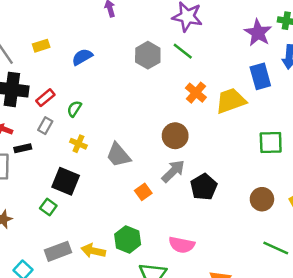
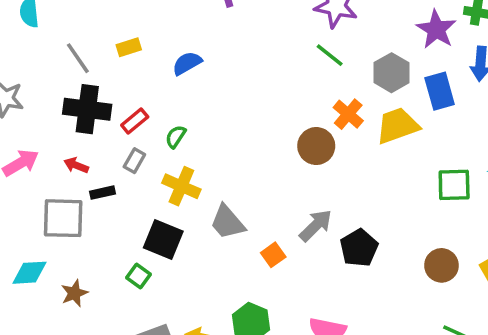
gray hexagon: (148, 55) -> (391, 73), moved
brown circle: (175, 136) -> (316, 146), moved
yellow cross: (78, 144) -> (181, 186), size x1.5
gray trapezoid: (118, 155) -> (227, 222), moved

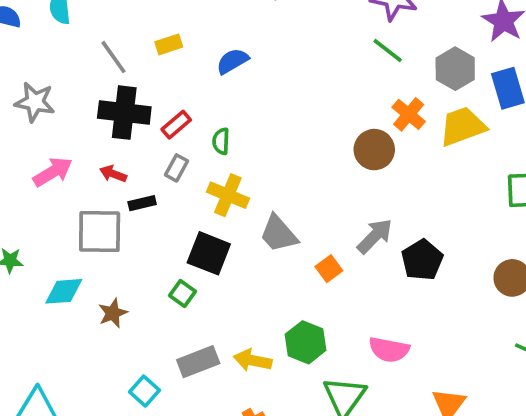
green semicircle: (176, 137) -> (221, 141), turned -30

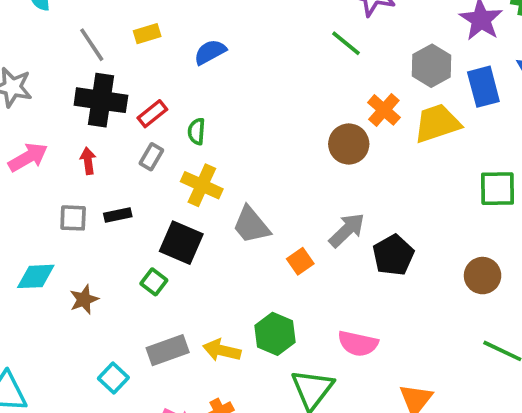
green line: (388, 50) -> (346, 43), moved
red arrow: (113, 174) -> (88, 161), turned 60
black rectangle: (142, 203) -> (118, 215), moved
gray square: (100, 232) -> (73, 218), size x0.6

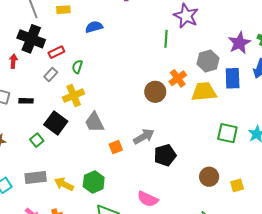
green line: (346, 43) -> (166, 39), turned 42
red arrow: (88, 161) -> (13, 61), moved
yellow cross: (202, 185) -> (74, 96), turned 30
pink semicircle: (358, 343) -> (148, 199), moved

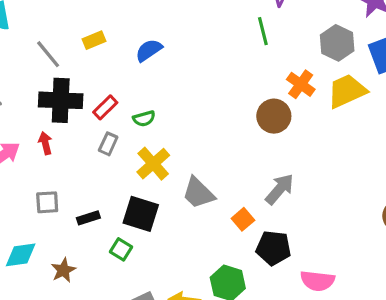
green semicircle: (77, 67) -> (144, 119), turned -104
black rectangle: (26, 101) -> (88, 218), moved
black pentagon: (165, 155) -> (273, 248), moved, turned -30

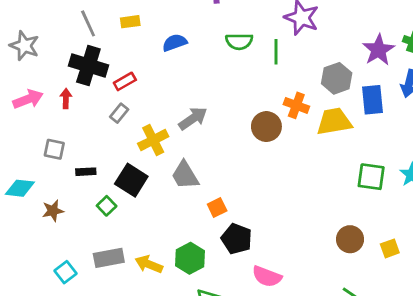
orange cross: (301, 84) -> (296, 105), turned -30
green semicircle: (144, 119) -> (239, 41), moved, size x1.4
gray arrow: (280, 189) -> (193, 118), moved

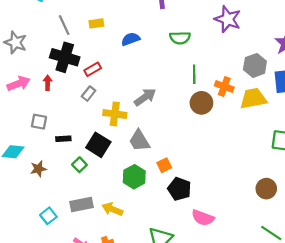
green line: (276, 52) -> (194, 74), moved
yellow cross: (153, 140) -> (115, 114), turned 35
green hexagon: (190, 258) -> (134, 177), moved

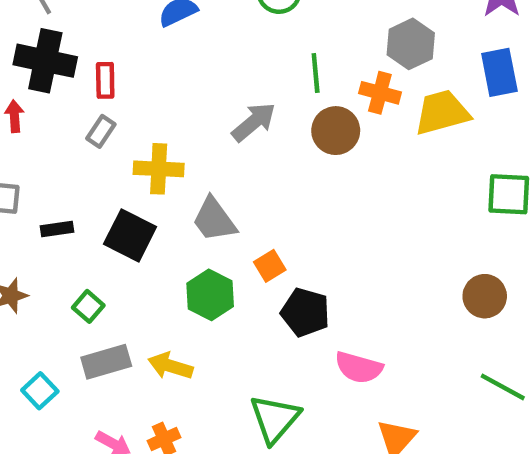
gray hexagon: (255, 65) -> (411, 44), moved
red rectangle: (93, 69) -> (105, 80), turned -56
gray arrow: (145, 97) -> (254, 122), moved
green square: (79, 165) -> (88, 306), moved

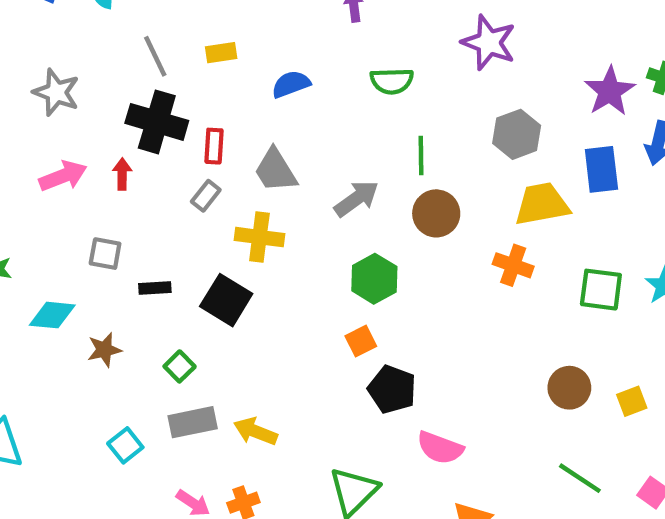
orange cross: (380, 93) -> (513, 265), moved
gray trapezoid: (214, 220) -> (276, 170), moved
green hexagon: (210, 295) -> (374, 279), moved

